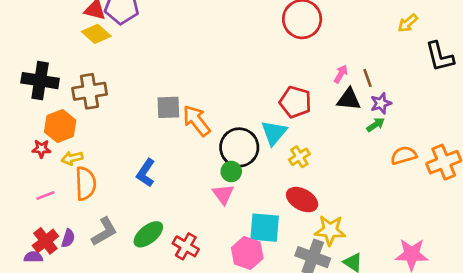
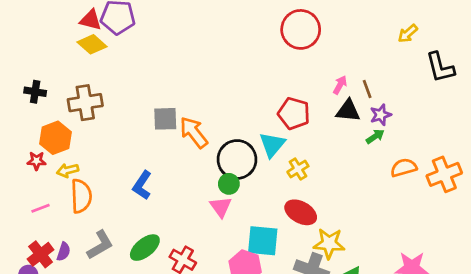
black cross: (40, 81) -> (35, 92), size x0.6

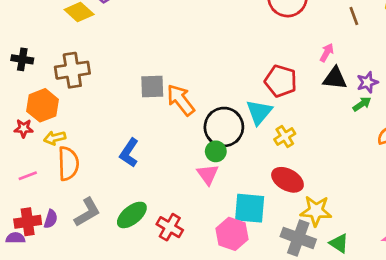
brown line: (367, 89) -> (354, 16), moved
red cross: (41, 254) -> (28, 222), turned 30

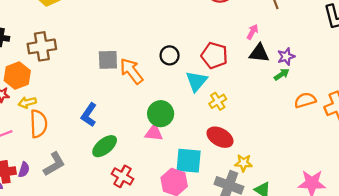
black circle: (224, 127) -> (170, 55), moved, size x0.6
green circle: (216, 151) -> (161, 114), size x1.5
pink triangle: (208, 174) -> (154, 133), turned -48
yellow star: (316, 211) -> (244, 163), size x0.7
green ellipse: (132, 215) -> (105, 146), moved

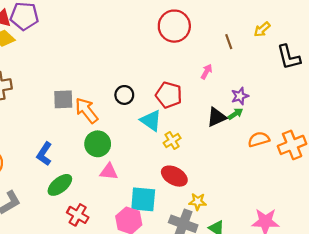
black triangle: (259, 53) -> (217, 117), moved, turned -30
cyan triangle: (196, 81) -> (151, 120), turned -35
green circle: (161, 114) -> (98, 144), moved

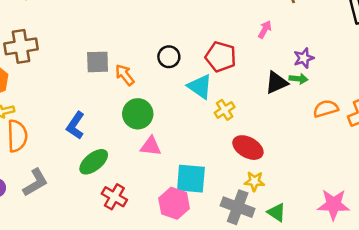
orange arrow: (87, 110) -> (125, 75), size x0.7
green arrow: (235, 114) -> (299, 79), turned 40
red ellipse: (174, 176) -> (248, 148), moved

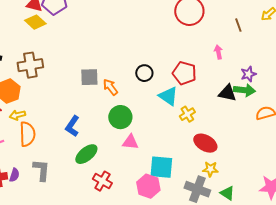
pink arrow: (265, 30) -> (218, 52), turned -40
green arrow: (299, 79) -> (244, 90), size x1.5
black triangle: (276, 83) -> (227, 93), turned 36
gray L-shape: (35, 183) -> (41, 170), turned -55

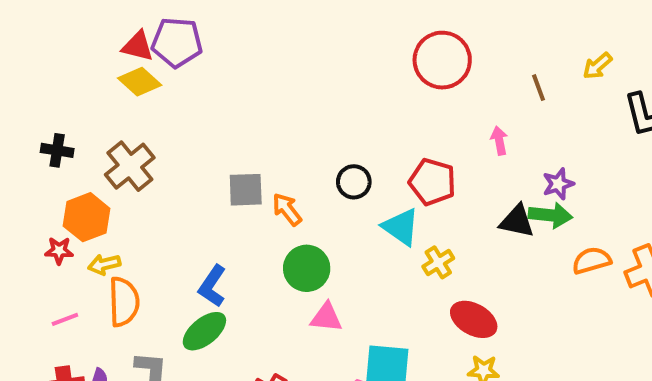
brown cross: (30, 65) -> (130, 166), turned -30
green ellipse: (86, 154) -> (204, 331), moved

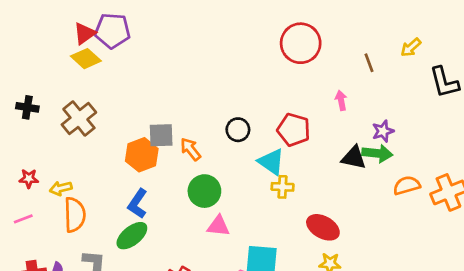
red triangle: (138, 46) -> (85, 33), turned -50
orange hexagon: (87, 217) -> (142, 155), moved
yellow cross: (438, 262) -> (283, 187), moved, turned 35
pink line: (65, 319) -> (23, 219), moved

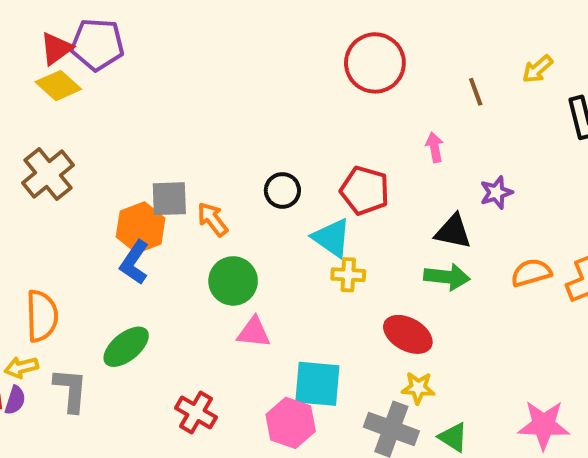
green arrow: (377, 153) -> (447, 277), moved
yellow arrow: (61, 188) -> (21, 367), moved
blue L-shape: (137, 204) -> (134, 262), moved

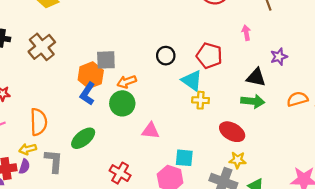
orange arrow: (213, 219) -> (127, 82), moved, turned -72
green circle: (233, 281) -> (122, 103), moved
cyan square: (317, 384) -> (184, 158), size x0.7

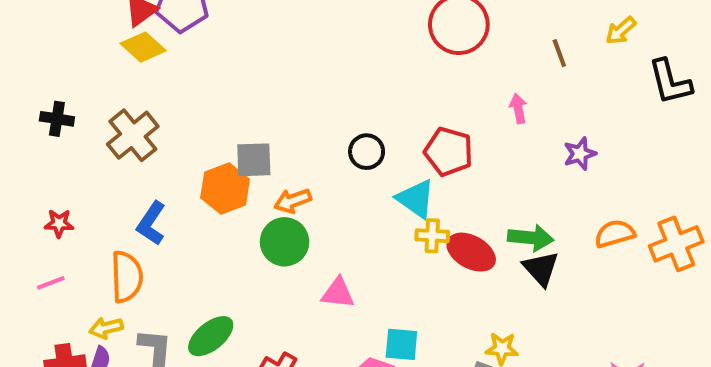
black triangle: (256, 77) -> (541, 268), moved, turned 36
blue L-shape: (87, 94) -> (151, 223), moved
red ellipse: (232, 132) -> (471, 252), moved
green ellipse: (83, 138) -> (211, 336), moved

